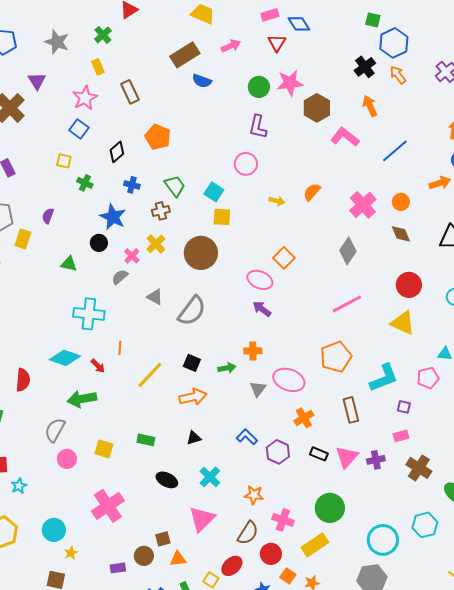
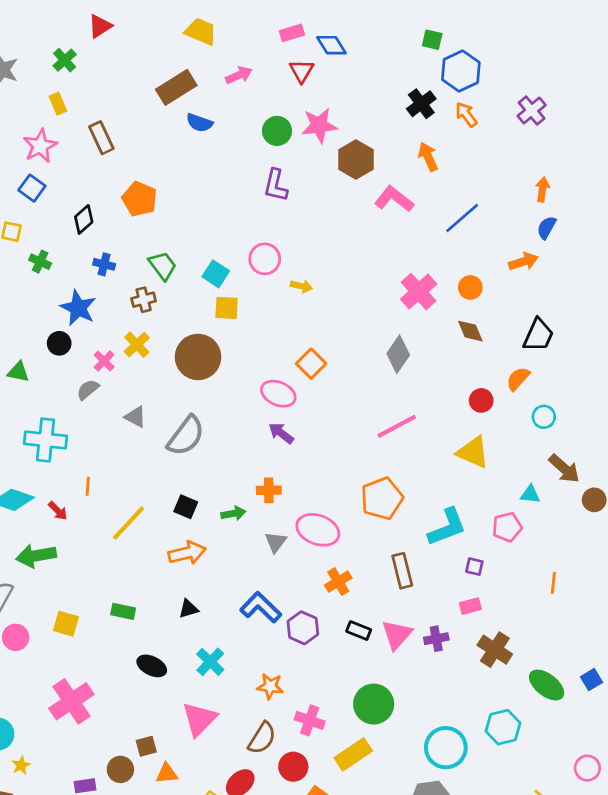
pink circle: (246, 164) -> (265, 259), moved
orange semicircle: (312, 192) -> (518, 379), moved
red circle: (409, 285) -> (481, 400), size x0.7
blue L-shape: (247, 437) -> (261, 607), size x1.4

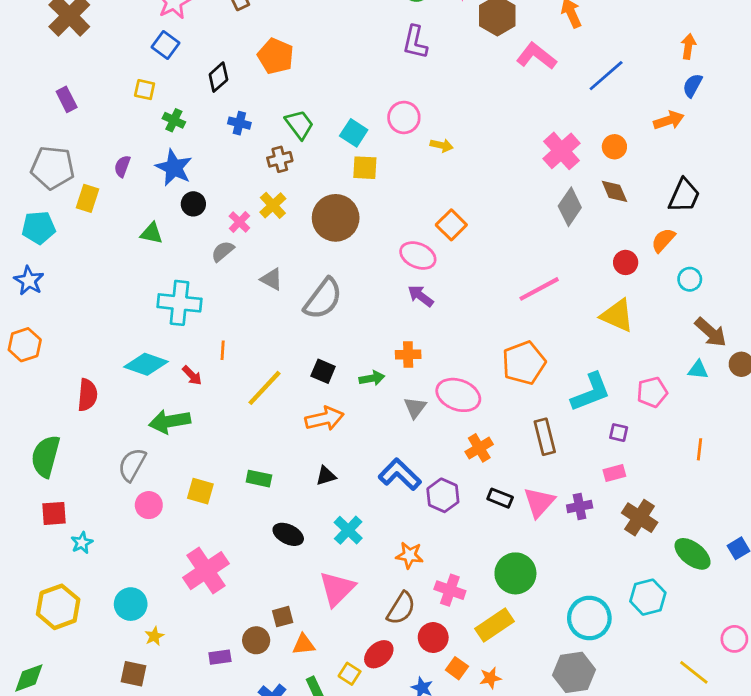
blue star: (78, 308) -> (174, 168), moved
gray diamond: (398, 354) -> (570, 207), moved
cyan triangle: (530, 494) -> (698, 370), moved

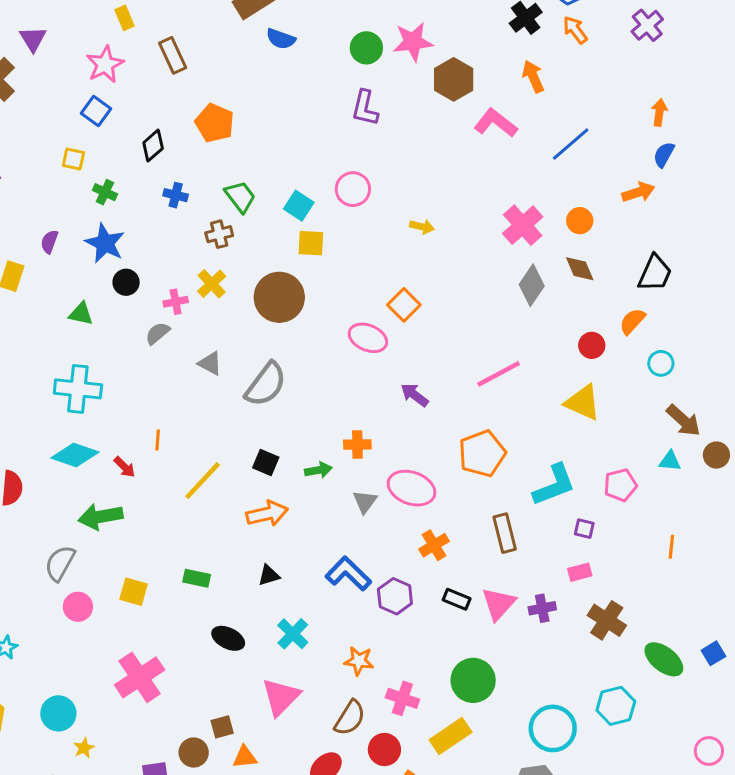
yellow arrow: (442, 145) -> (422, 227), moved
pink cross: (239, 222) -> (176, 302), turned 35
purple arrow: (421, 296) -> (414, 395), moved
cyan cross: (179, 303) -> (78, 389), moved

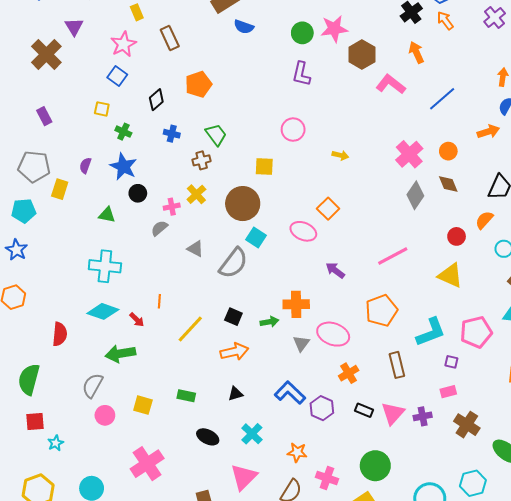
orange pentagon: (215, 123) -> (198, 84), turned 30
cyan square: (299, 206) -> (256, 237), moved
orange cross: (357, 445) -> (296, 304), size x1.4
pink pentagon: (620, 485) -> (476, 332), size x1.4

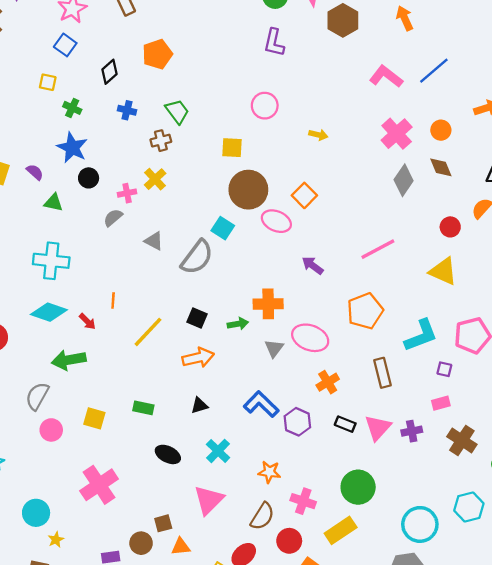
pink L-shape: (391, 84) -> (386, 76), moved
purple semicircle: (85, 166) -> (35, 172), moved, turned 112
brown circle: (243, 204) -> (248, 190), moved

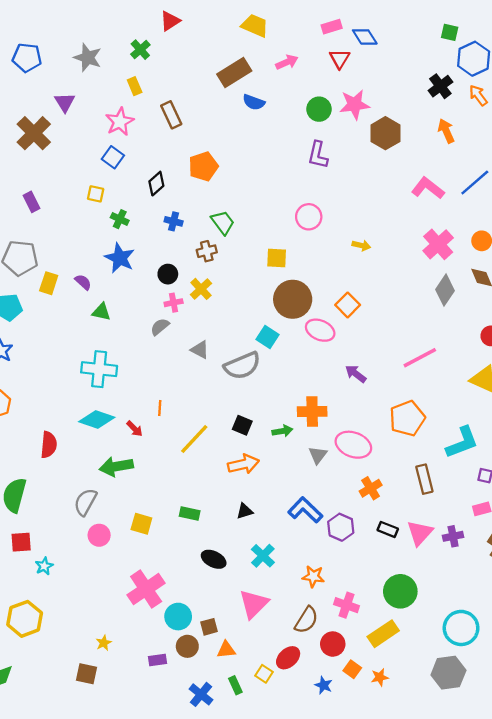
black circle: (89, 178) -> (168, 274), moved
gray semicircle: (197, 257) -> (242, 366), turned 30
cyan circle: (36, 513) -> (178, 617), moved

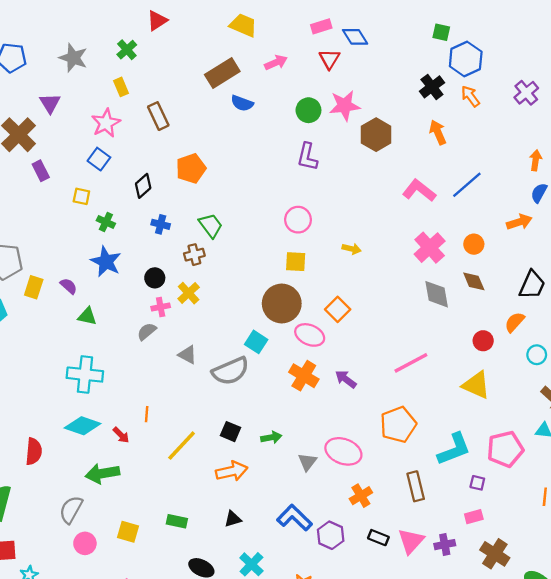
purple rectangle: (32, 202) -> (41, 171), moved
yellow square: (277, 258) -> (296, 262), moved
gray diamond: (445, 290) -> (437, 294), turned -44
orange cross: (312, 412) -> (304, 376), moved, turned 32

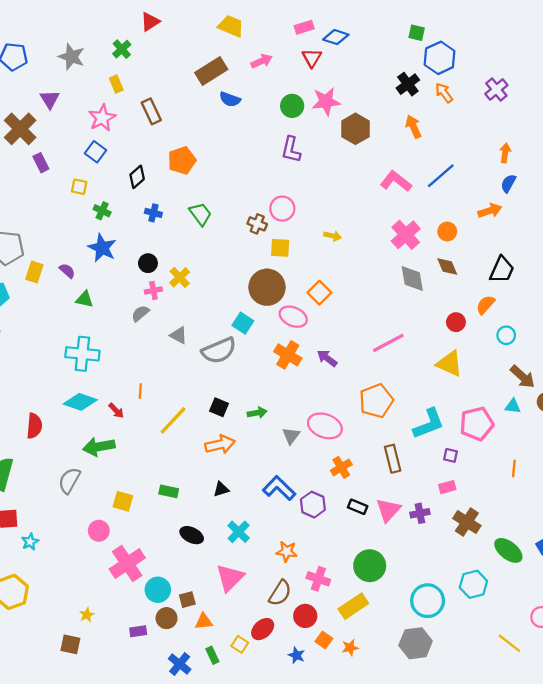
blue diamond: (355, 37) -> (336, 37), turned -40
brown cross: (194, 255) -> (257, 224), moved, turned 36
pink circle: (85, 543) -> (99, 531), moved

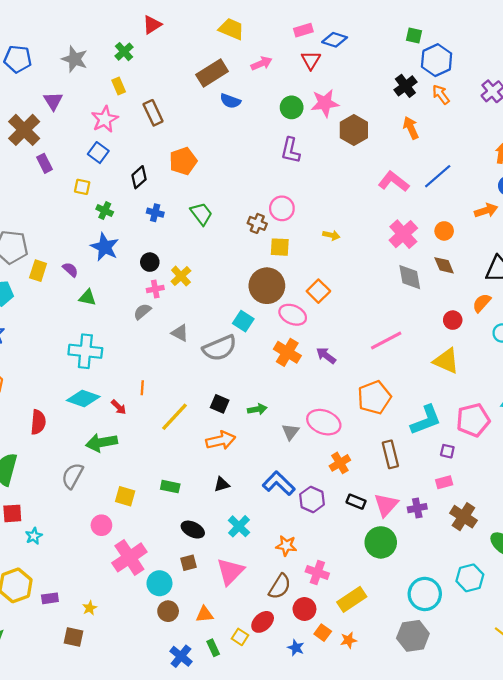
green circle: (370, 566) -> (381, 542), moved
brown square: (187, 600) -> (188, 563), moved
purple rectangle: (138, 631) -> (50, 598), moved

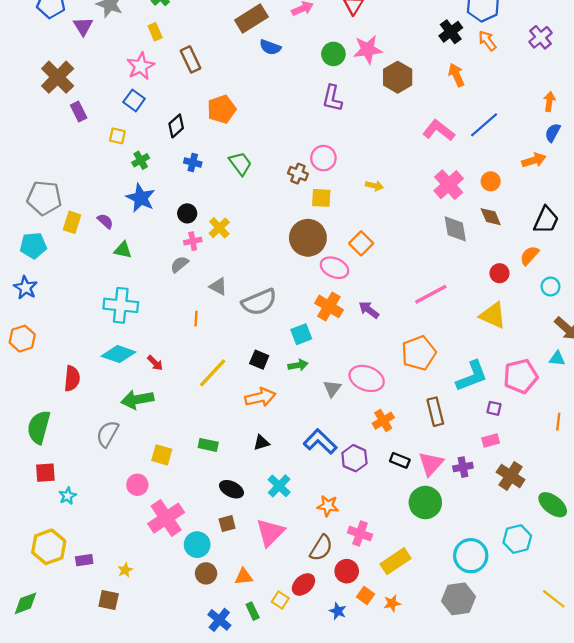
purple triangle: (53, 101) -> (83, 26), moved
green cross: (105, 211) -> (141, 160), turned 35
cyan square: (243, 321) -> (301, 334), moved, turned 36
orange line: (142, 388) -> (196, 319), moved

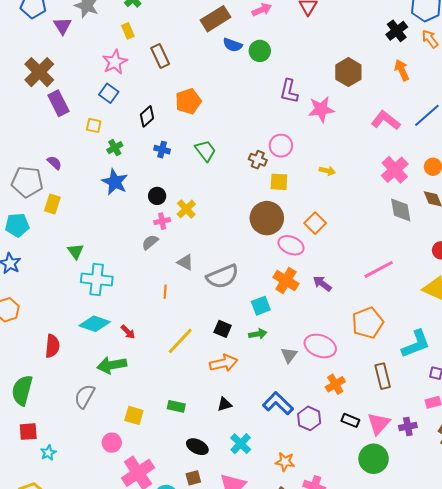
pink star: (368, 49) -> (321, 109), moved
green circle: (333, 54) -> (260, 51), moved
purple rectangle: (79, 112) -> (58, 103), size x1.4
purple semicircle: (105, 221) -> (54, 163), moved
green triangle: (123, 250) -> (76, 251), moved, turned 42

